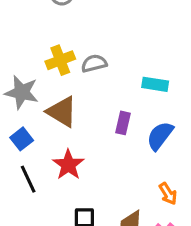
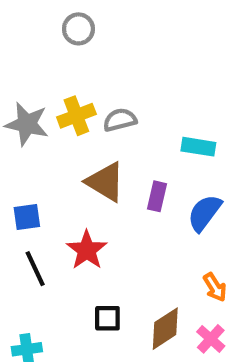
gray star: (22, 92) -> (27, 124), moved
brown triangle: (62, 112) -> (105, 182), moved
blue square: (22, 139) -> (27, 217), turned 30

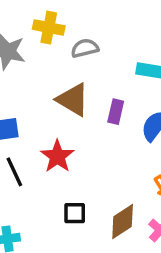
yellow cross: (76, 116) -> (49, 28), moved, turned 32

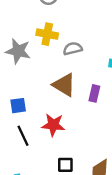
red star: (57, 156) -> (53, 125), turned -30

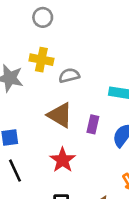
red star: (53, 125) -> (63, 160), moved, turned 30

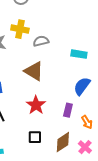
purple rectangle: (93, 124) -> (68, 110), moved

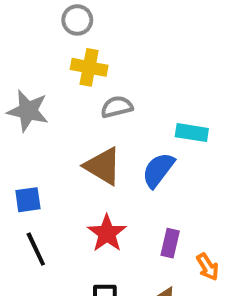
yellow cross: (20, 29) -> (89, 67), moved
blue semicircle: (82, 86) -> (158, 170), moved

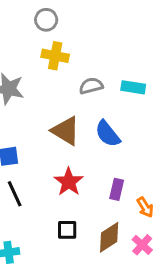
gray semicircle: (117, 107) -> (91, 86), moved
cyan rectangle: (192, 133) -> (133, 87), moved
blue semicircle: (158, 170) -> (108, 134), turned -76

